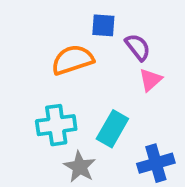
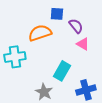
pink triangle: (150, 80) -> (83, 44), turned -48
cyan cross: (56, 125) -> (15, 57), moved

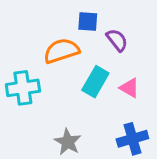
pink triangle: (83, 44) -> (129, 88), moved
cyan rectangle: (62, 71) -> (95, 82), moved

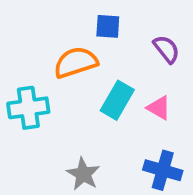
purple semicircle: (117, 40) -> (166, 49), moved
blue cross: (132, 139) -> (163, 170), turned 32

